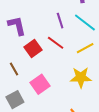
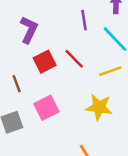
purple line: (60, 21) -> (84, 20), moved
purple L-shape: (17, 26) -> (29, 30), turned 30

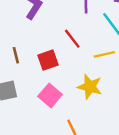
red square: (45, 62) -> (48, 60), moved
pink square: (46, 108) -> (50, 95), moved, turned -30

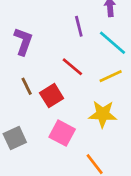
brown line: (16, 55) -> (27, 86), moved

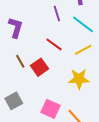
pink square: (62, 133) -> (51, 109), moved

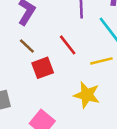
brown line: (20, 61) -> (27, 46), moved, turned -32

